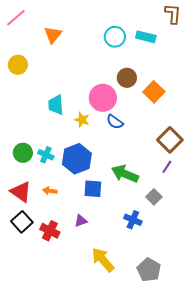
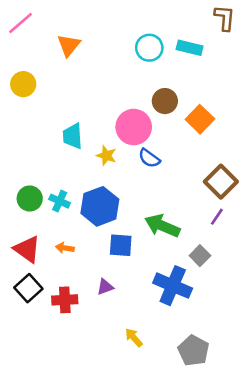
blue cross: (133, 220) -> (173, 286), size x1.6
red cross: (50, 231) -> (65, 300), turned -30
yellow arrow: (103, 260) -> (134, 338), size x0.6

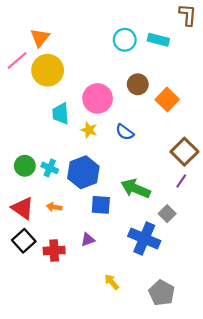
pink line: (21, 23) -> (17, 60), moved
orange triangle: (69, 45) -> (40, 38), moved
yellow circle: (23, 84) -> (48, 70), moved, size x1.5
pink circle: (134, 127) -> (98, 98), moved

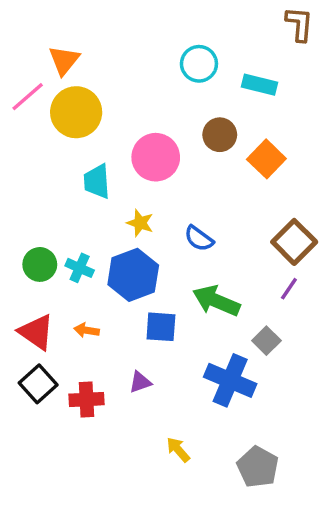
cyan rectangle: (158, 40) -> (260, 85), moved
yellow star: (89, 130) -> (140, 223), moved
blue semicircle: (125, 132) -> (199, 239), moved

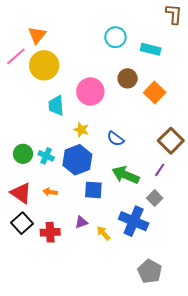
purple line: (289, 289) -> (160, 170), moved
yellow arrow: (178, 450) -> (103, 233), moved

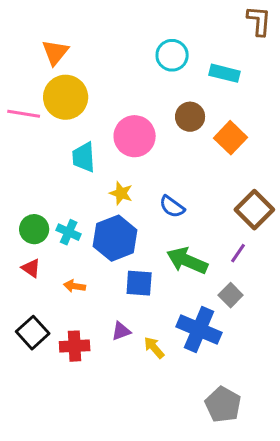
pink line: (16, 56) -> (24, 114), moved, turned 50
red triangle: (21, 193) -> (31, 268), moved, size x0.6

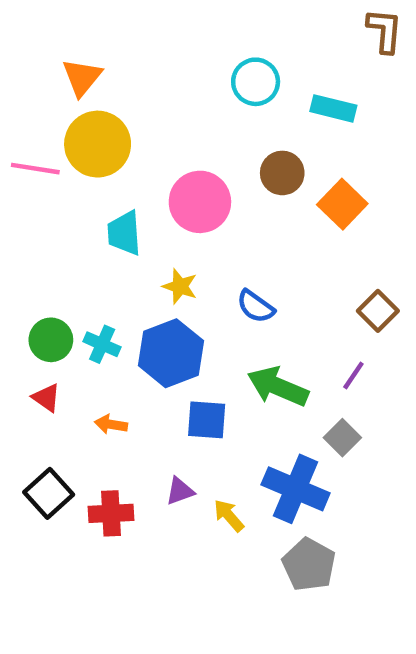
brown square: (254, 210) -> (378, 311), size x0.7
gray pentagon: (223, 405) -> (309, 565), moved

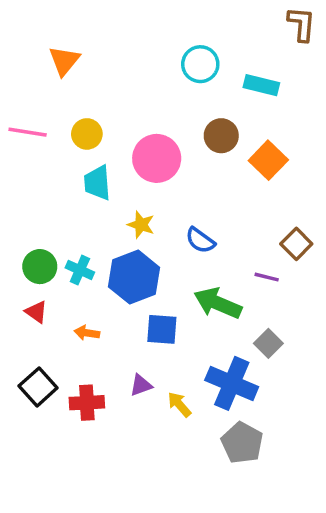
yellow circle: (98, 144) -> (87, 134), moved, size x0.6
purple line: (353, 375) -> (267, 277), moved, turned 70

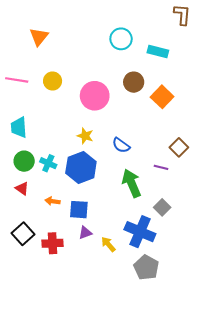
cyan trapezoid: (97, 183) -> (19, 127), moved
green arrow: (218, 303) -> (132, 183), turned 44
blue square: (162, 329) -> (79, 210), moved

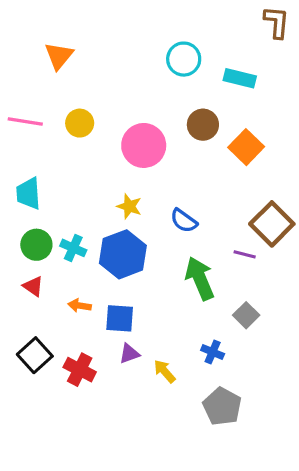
brown square: (179, 147) -> (272, 224), size x1.5
blue cross: (140, 232) -> (213, 352), size x0.5
red cross: (53, 243) -> (80, 370), turned 30

